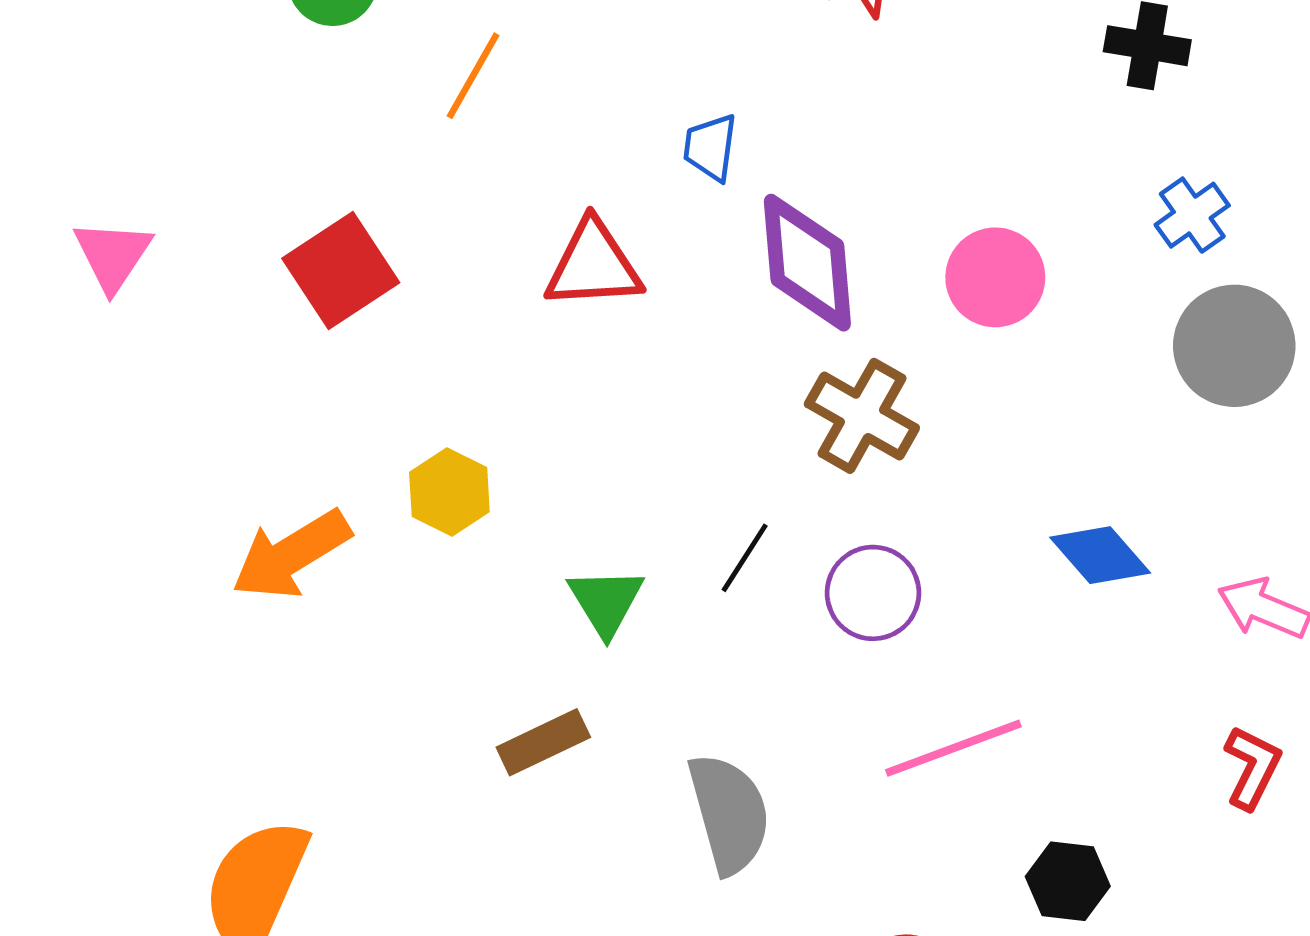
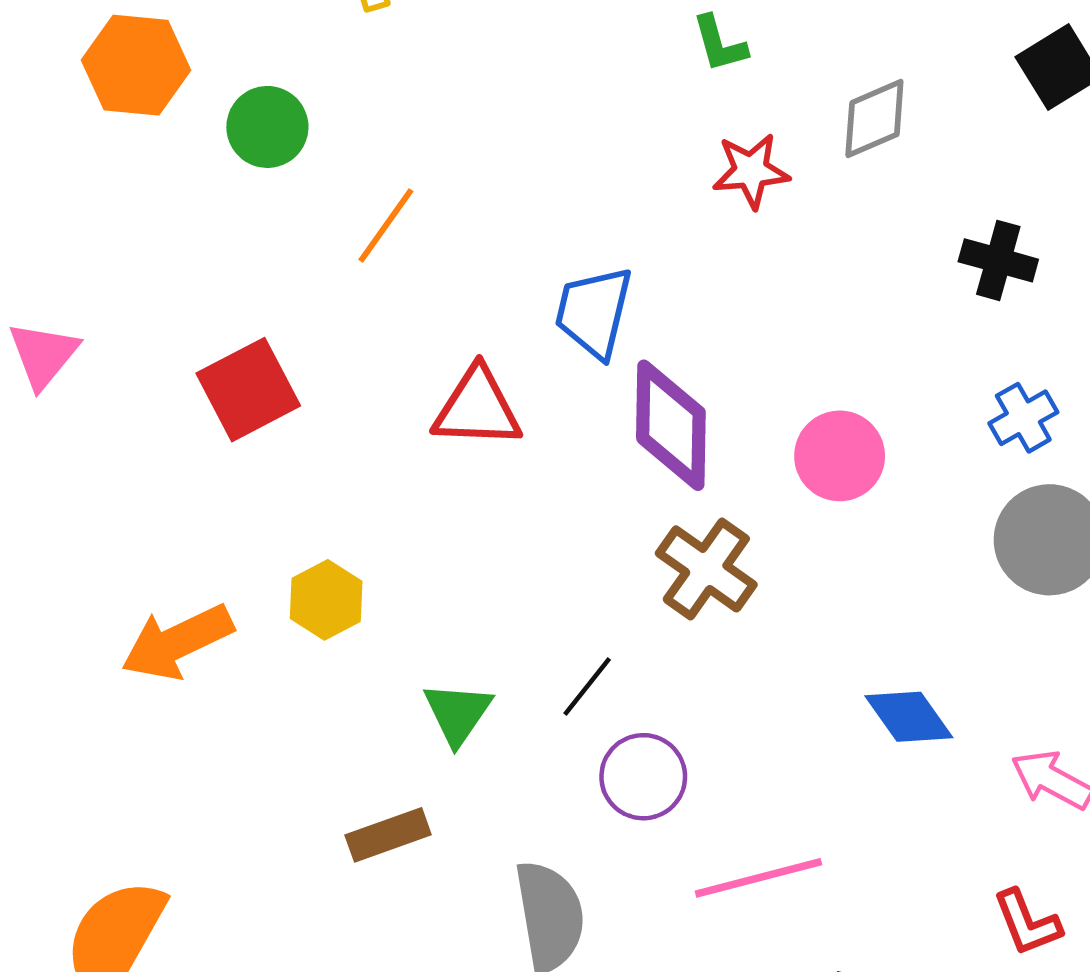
blue trapezoid: (710, 147) -> (594, 312), size x1.5
purple circle: (873, 593) -> (643, 777), moved
red L-shape: (1252, 767) -> (1027, 923), turned 126

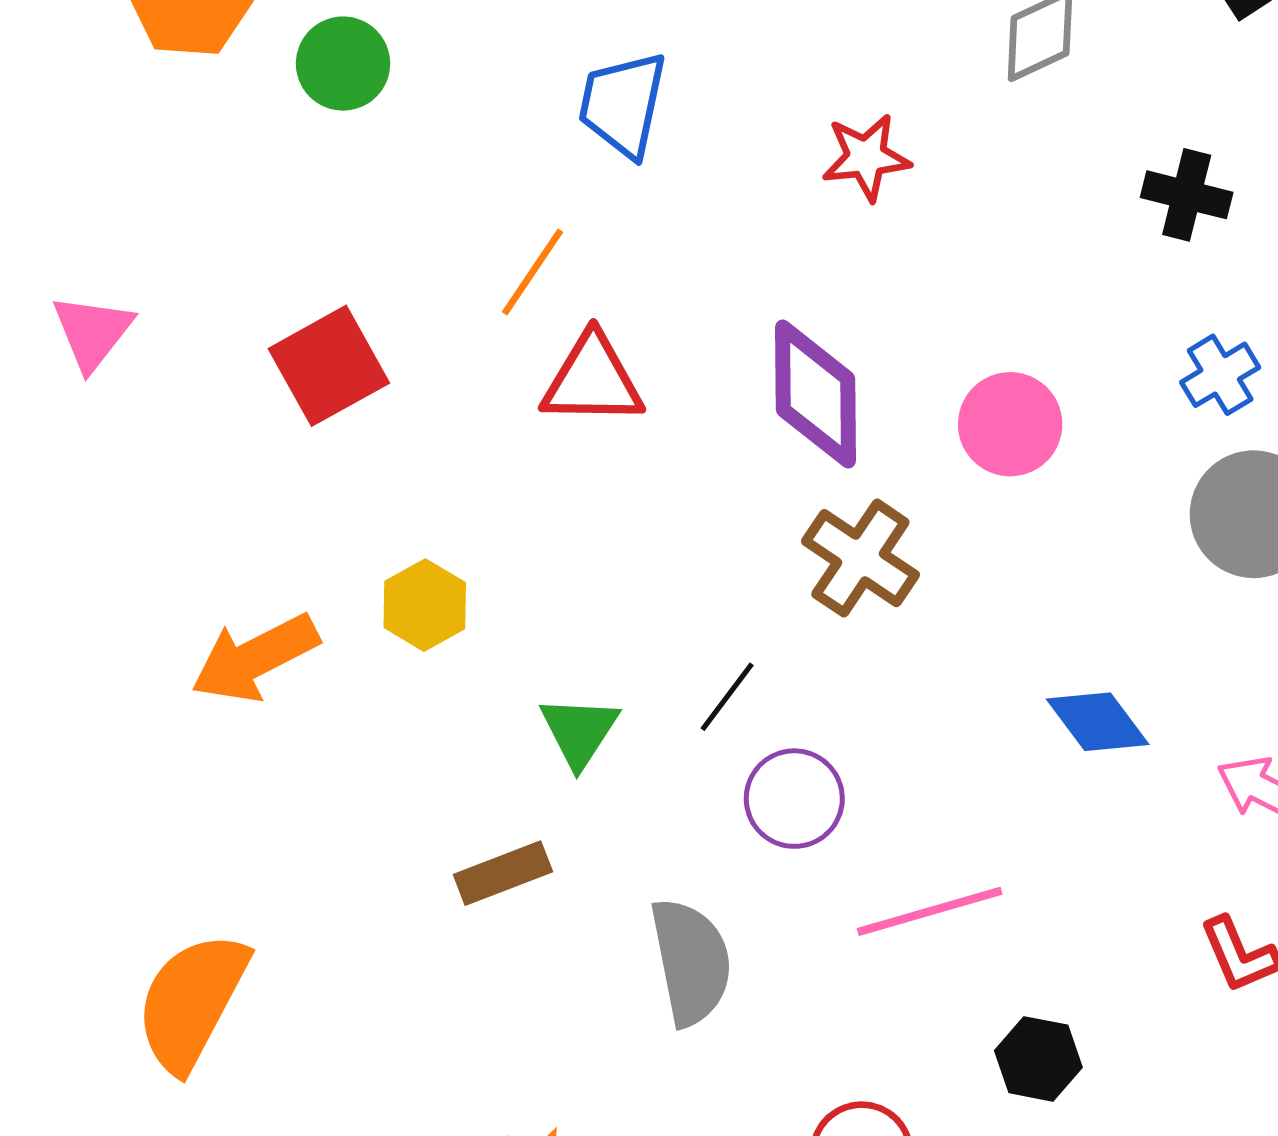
red star: (751, 171) -> (866, 157), moved
orange line: (386, 226) -> (533, 272), moved
blue trapezoid: (594, 312) -> (623, 104), moved

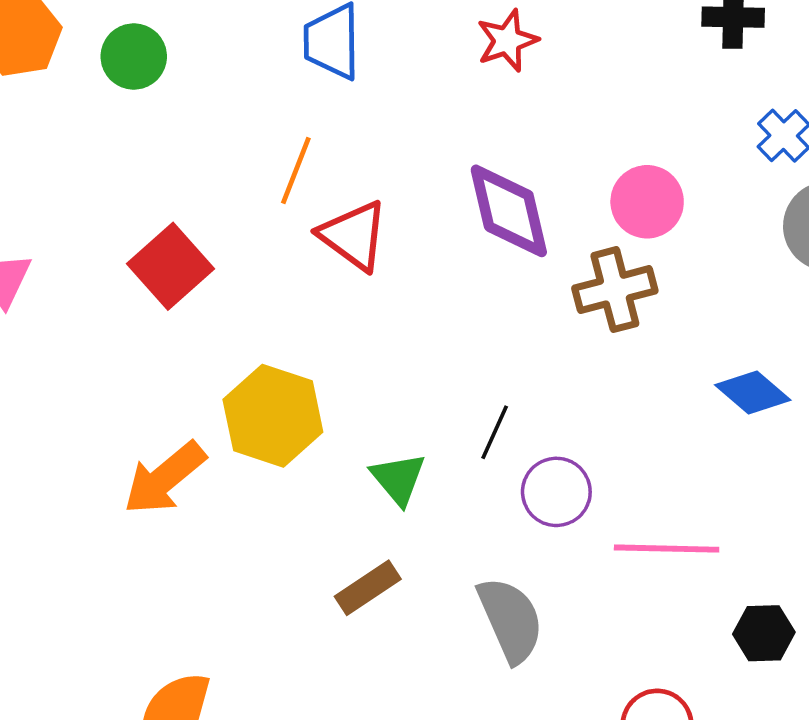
red triangle: (592, 380) -> (354, 235), turned 48
brown cross: (860, 558) -> (615, 290), moved, turned -36
yellow hexagon: (425, 605) -> (273, 416), size x1.6
pink line: (930, 911) -> (667, 549), turned 30

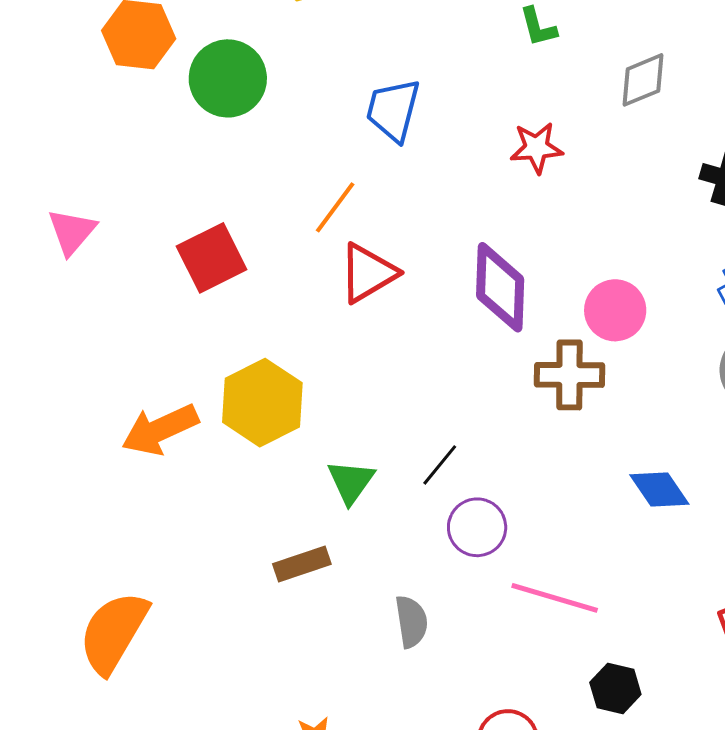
green circle: (134, 57) -> (228, 78), size x1.4
red triangle: (354, 235) -> (368, 273), turned 38
gray semicircle: (510, 620) -> (411, 622), size x0.7

